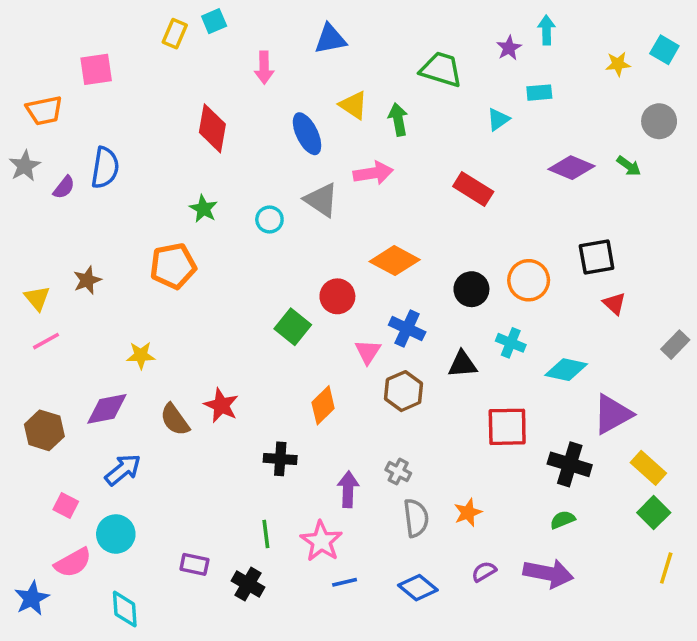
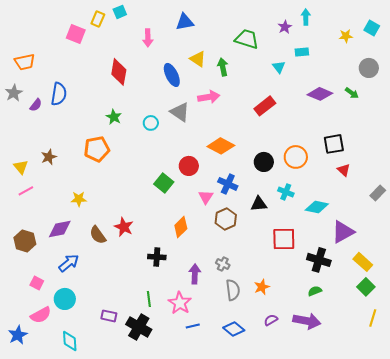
pink square: (96, 69) -> (76, 34), moved, turned 30
cyan triangle: (498, 119) -> (279, 67), turned -32
red rectangle: (473, 189) -> (265, 106), turned -70
black cross: (248, 584) -> (139, 327), size x1.4

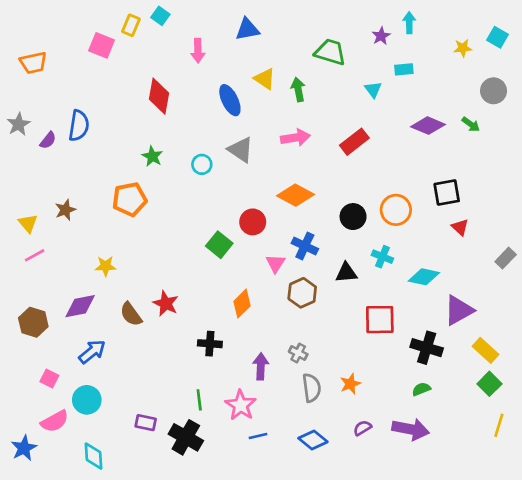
cyan square: (120, 12) -> (160, 16), turned -32
orange trapezoid: (25, 62) -> (33, 63), moved
pink arrow: (209, 97) -> (296, 138), moved

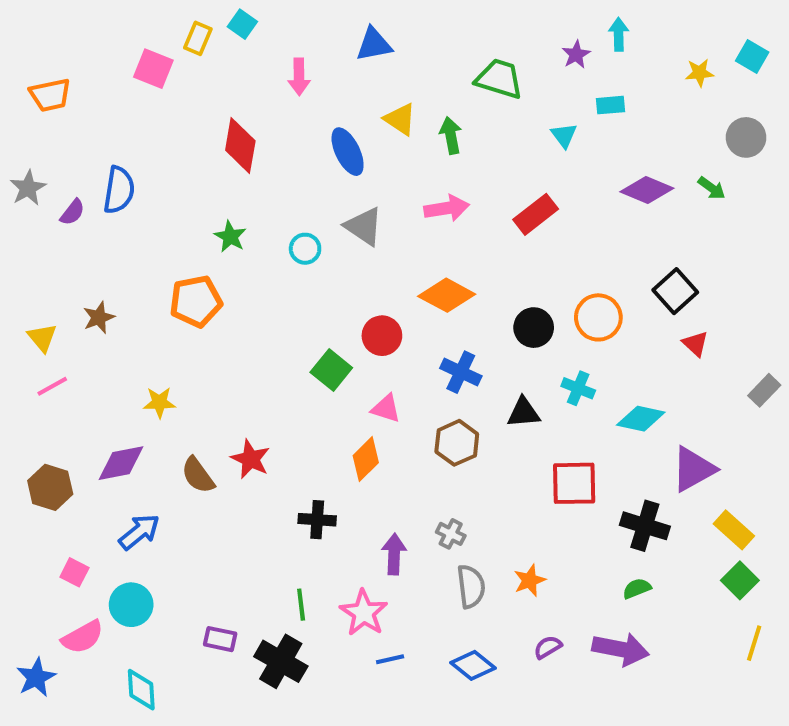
black square: (447, 192) -> (675, 291), turned -32
pink triangle: (275, 263) -> (386, 408), moved, turned -45

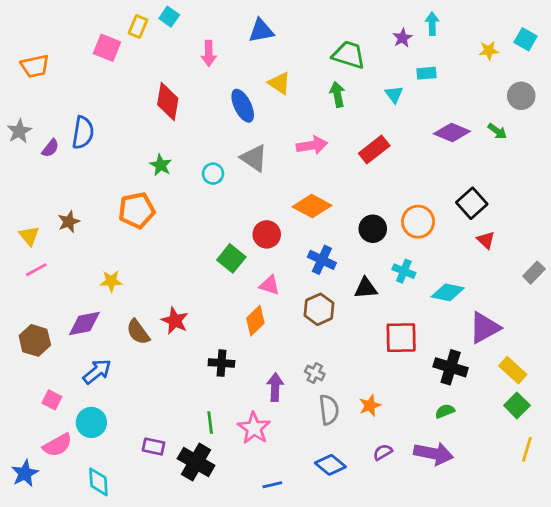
green arrow: (451, 135) -> (337, 94), moved
blue line: (390, 659) -> (272, 485), moved

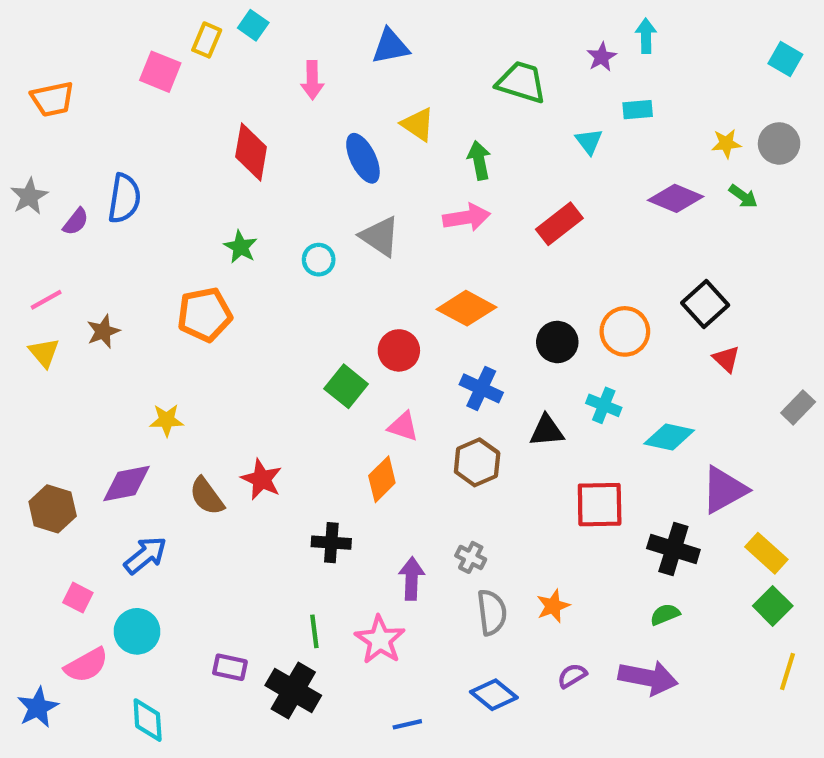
yellow star: (489, 51) -> (726, 143), moved
green arrow: (337, 94) -> (479, 160), moved
pink line: (36, 270) -> (46, 300), moved

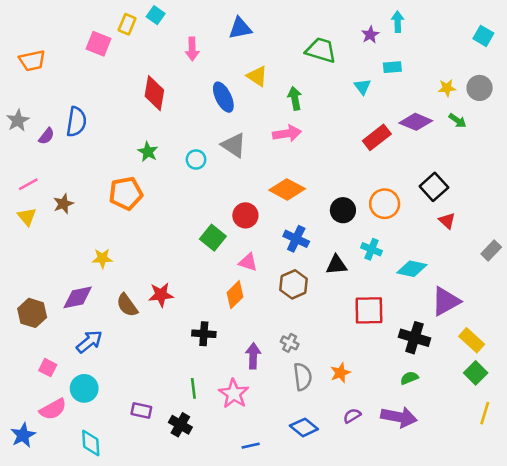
red rectangle: (559, 224) -> (377, 137), moved
red star: (262, 479) -> (161, 295), turned -30
black cross: (293, 690) -> (180, 425), size x0.7

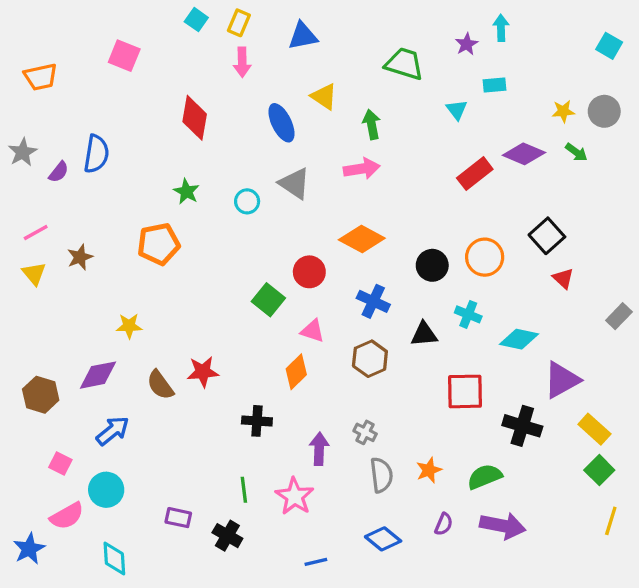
yellow rectangle: (127, 24) -> (239, 23), moved
green semicircle: (409, 378) -> (485, 477), moved, size x1.5
purple semicircle: (352, 416) -> (444, 524), turned 144

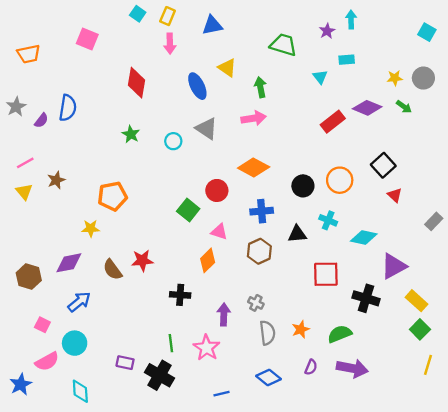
orange pentagon: (159, 244) -> (112, 196), moved
blue cross: (373, 301) -> (262, 211), turned -30
black cross: (227, 536) -> (159, 375), size x1.4

